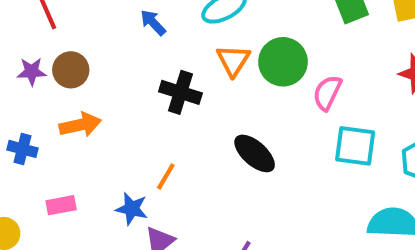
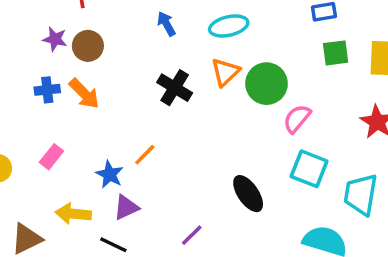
orange arrow: (80, 125) -> (84, 94), turned 44
blue cross: (23, 149) -> (47, 90), moved, turned -35
black ellipse: (255, 153) -> (248, 194), moved
pink rectangle: (61, 205) -> (51, 157), turned -55

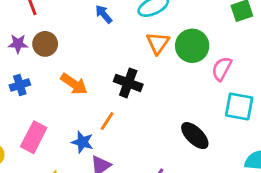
black cross: (175, 88) -> (128, 83), moved
orange arrow: (84, 94) -> (74, 84), moved
pink rectangle: (51, 157) -> (34, 137), size x1.5

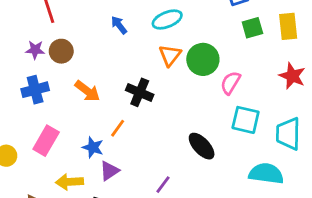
blue cross: (20, 85) -> (35, 90), size x1.4

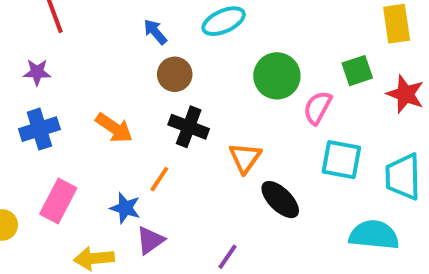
green square: (252, 28) -> (357, 71), moved
brown circle: (61, 51) -> (175, 74), moved
orange triangle: (170, 55) -> (245, 158), moved

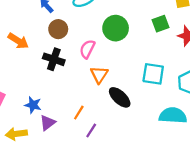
pink semicircle: (318, 108) -> (87, 49), moved
black cross: (189, 127) -> (54, 59), moved
orange arrow: (114, 128) -> (18, 41), moved
orange line: (159, 179) -> (79, 113), moved

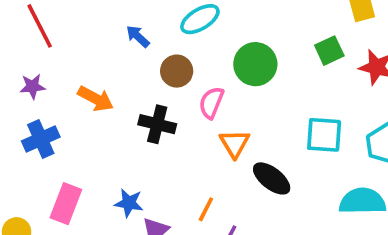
brown circle: (58, 29) -> (177, 71), moved

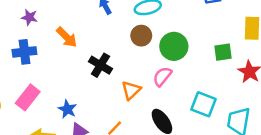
brown circle: (177, 71) -> (141, 36), moved
pink semicircle: (211, 103) -> (162, 76), moved
orange triangle: (235, 144) -> (131, 90), moved

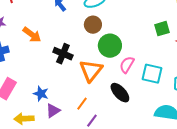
green circle: (174, 46) -> (110, 46), moved
pink semicircle: (162, 76) -> (127, 65), moved
orange triangle: (131, 90) -> (91, 71), size x1.4

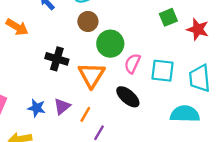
orange arrow: (32, 35) -> (17, 27), moved
purple triangle: (53, 111) -> (62, 106), moved

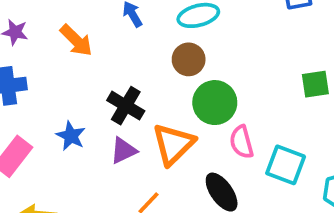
pink semicircle: (132, 63) -> (242, 142), turned -54
purple triangle: (62, 106) -> (123, 151), moved
blue star: (37, 108) -> (71, 136), moved

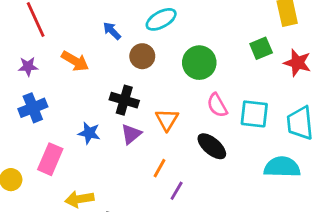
brown circle: (189, 59) -> (142, 56), moved
green circle: (215, 103) -> (199, 63), moved
orange triangle: (173, 144) -> (167, 120), size x0.7

